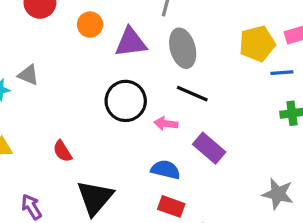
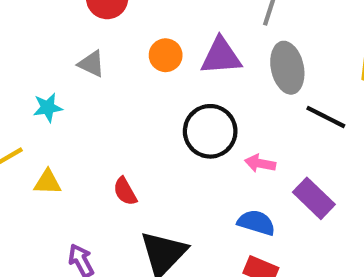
orange circle: (90, 25) -> (166, 55), moved
gray triangle: (28, 75) -> (92, 64), moved
black line: (192, 94) -> (326, 117), moved

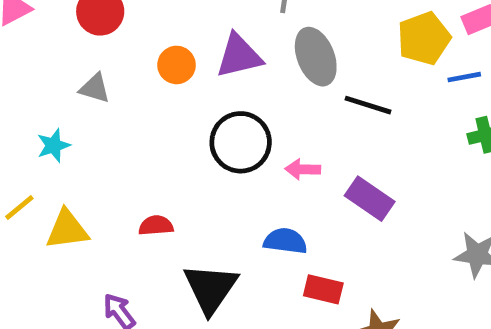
yellow triangle: (48, 182) -> (67, 230), size x1.4
red semicircle: (125, 191) -> (156, 226), turned 124
blue semicircle: (256, 223) -> (285, 241), moved

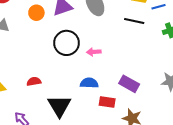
black line: (368, 105) -> (134, 21), moved
purple rectangle: (370, 199) -> (129, 84), moved

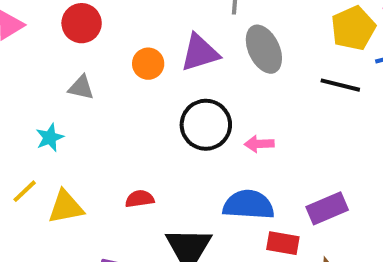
blue semicircle: (89, 83) -> (248, 205), size x1.4
purple rectangle: (129, 84) -> (327, 208), turned -54

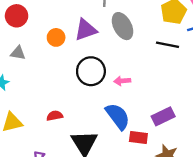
blue semicircle: (248, 205) -> (118, 116), turned 52

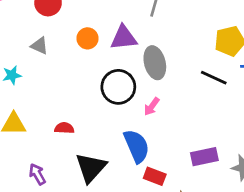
gray ellipse: (123, 26) -> (155, 63), moved
pink arrow: (122, 81) -> (152, 107), turned -63
purple rectangle: (163, 116) -> (204, 157), moved

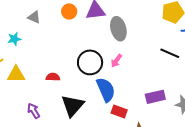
black line: (214, 78) -> (170, 53), moved
black circle: (118, 87) -> (90, 62), moved

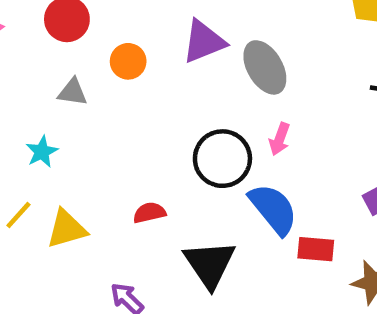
orange circle: (69, 11) -> (128, 61), moved

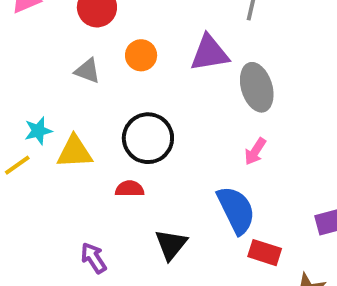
cyan star: (42, 152) -> (38, 131), moved
black circle: (222, 159) -> (148, 138), moved
yellow triangle: (66, 229) -> (75, 152), moved
black triangle: (210, 264) -> (171, 245), size x0.7

